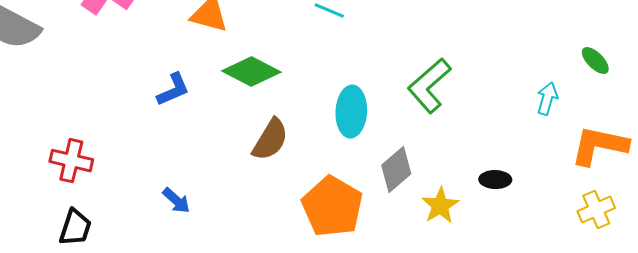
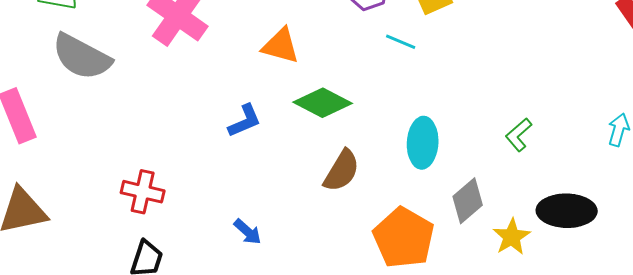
green L-shape: (429, 86) -> (519, 135), moved, size x0.6
black ellipse: (495, 180) -> (567, 211), size x1.8

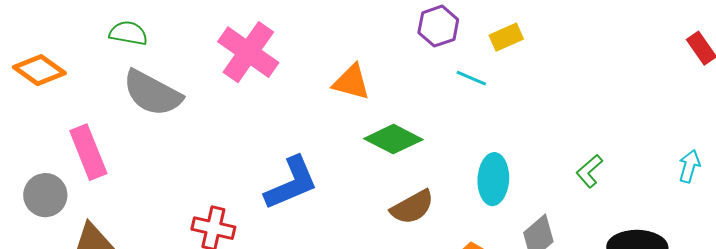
blue L-shape: (245, 121) -> (291, 183), moved, size x1.6
brown semicircle: (342, 171) -> (412, 207), turned 30

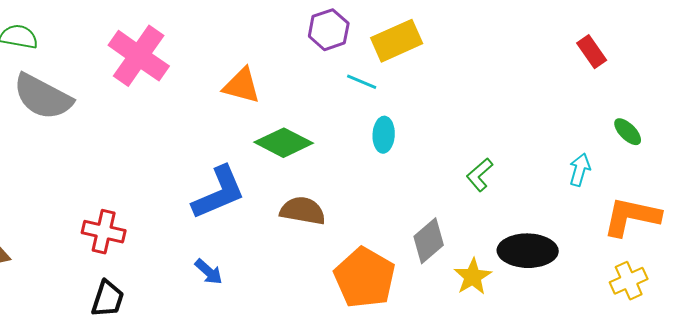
yellow rectangle: (506, 37) -> (397, 41), size x1.5
cyan ellipse: (493, 179) -> (384, 135), moved, size x0.7
blue L-shape: (291, 183) -> (219, 193), moved
brown semicircle: (412, 207) -> (303, 211), turned -141

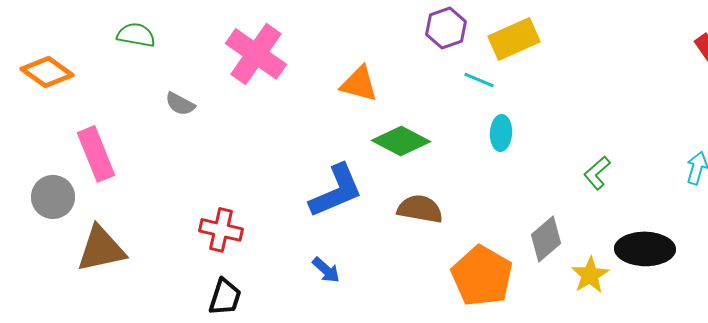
gray semicircle: (43, 97) -> (180, 104), moved, size x0.5

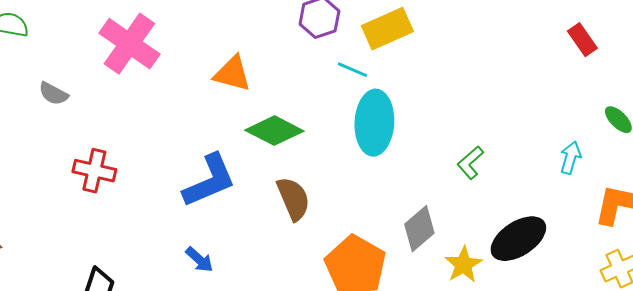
cyan ellipse: (501, 133) -> (374, 123), size x1.8
brown semicircle: (420, 209) -> (293, 199), turned 57
red cross: (221, 230) -> (94, 171), moved
black ellipse: (645, 249) -> (518, 239), turned -34

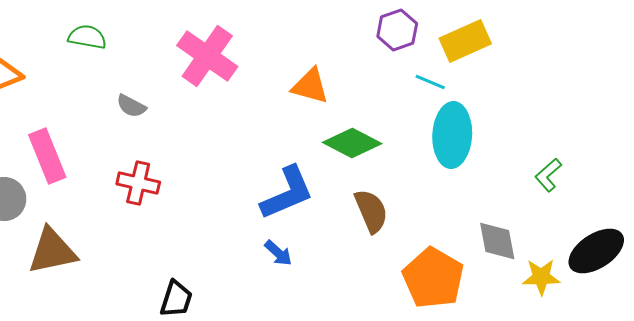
red cross: (94, 171) -> (138, 183), moved
gray diamond: (419, 229) -> (497, 241), turned -60
blue arrow: (199, 260) -> (278, 253), moved
yellow star: (463, 265) -> (541, 277), turned 30

